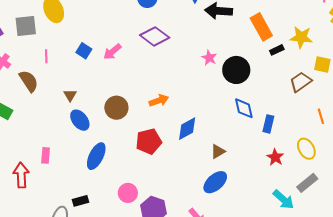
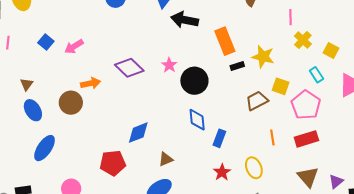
purple diamond: (155, 36) -> (129, 68), moved
orange arrow: (159, 100) -> (91, 83), moved
red pentagon: (149, 141) -> (113, 163), moved

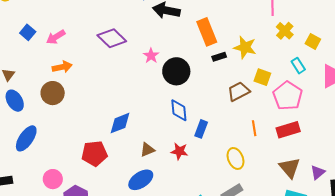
purple diamond: (129, 68) -> (112, 38), moved
orange arrow: (91, 83) -> (62, 67), moved
red star: (222, 172) -> (179, 151), moved, turned -30

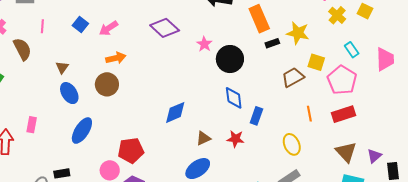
yellow square: (313, 41) -> (365, 11), moved
red pentagon: (94, 153) -> (131, 150), moved

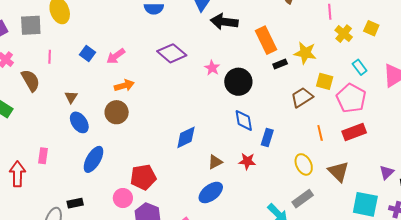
brown triangle: (346, 152) -> (338, 172), moved

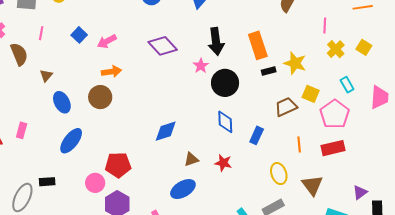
black arrow: (224, 22) -> (216, 41), moved, turned -112
brown triangle: (71, 97) -> (46, 75), moved
blue rectangle: (267, 137) -> (257, 135), moved

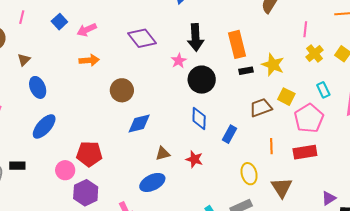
brown circle: (100, 97) -> (122, 90), moved

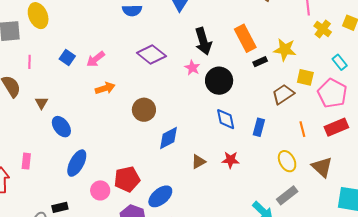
pink circle: (65, 170) -> (100, 190), moved
blue ellipse: (152, 182) -> (160, 196), moved

